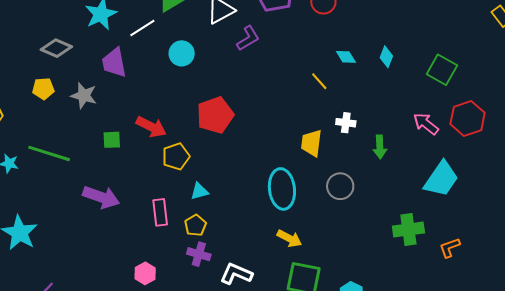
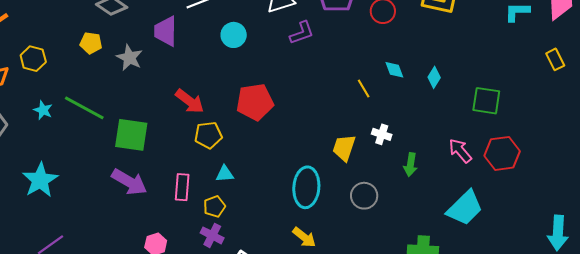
green square: (442, 70) -> (486, 101), turned -32
green square: (112, 140) -> (131, 135), moved, size x1.8
purple arrow: (101, 197) -> (129, 182), moved

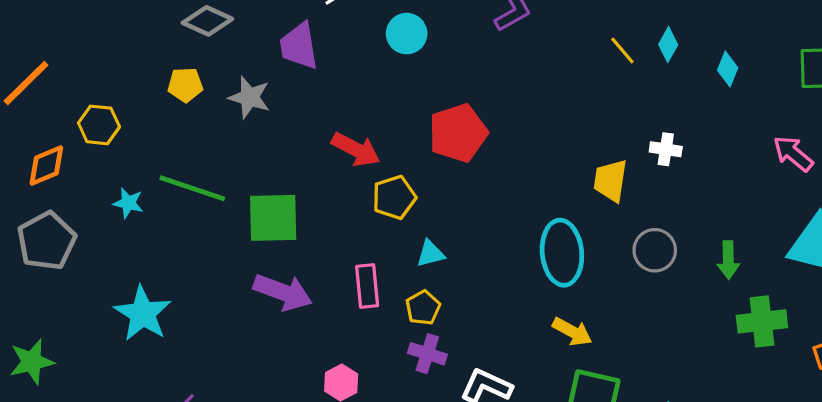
cyan diamond: (394, 70) -> (668, 45), turned 60
cyan diamond: (434, 77) -> (728, 69), moved
yellow line: (364, 89) -> (622, 51), moved
green arrow: (410, 165) -> (728, 260), moved

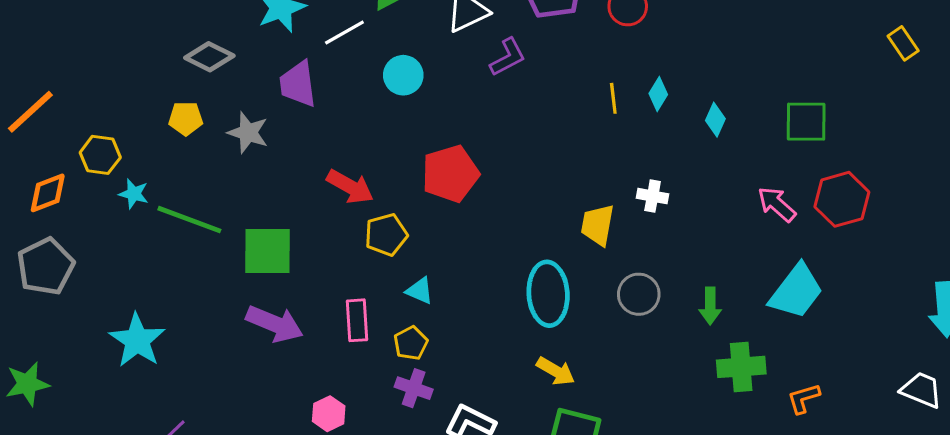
yellow line: (622, 51) -> (613, 98), turned 32
cyan star: (128, 203) -> (134, 194), moved
cyan triangle: (430, 254) -> (420, 291), turned 36

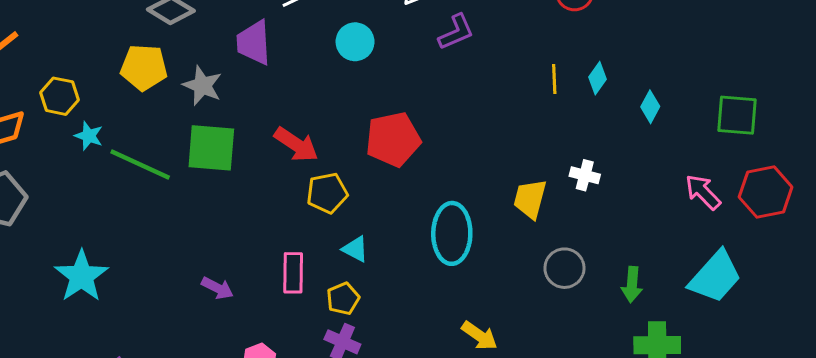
yellow pentagon: (186, 118) -> (144, 67), size x1.4
green square: (267, 251) -> (211, 148), moved
cyan ellipse: (548, 294) -> (452, 233), moved
purple arrow: (275, 324) -> (217, 288), moved, size x0.6

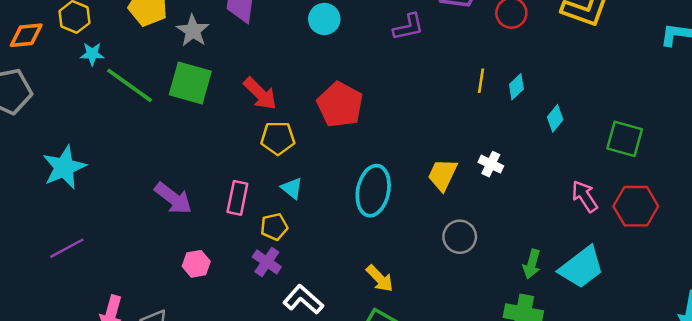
cyan star: (89, 136) -> (92, 54), turned -30
red pentagon: (393, 139) -> (340, 105), turned 30
green arrow: (632, 285) -> (532, 264), moved
purple arrow: (217, 288) -> (173, 198), size x1.5

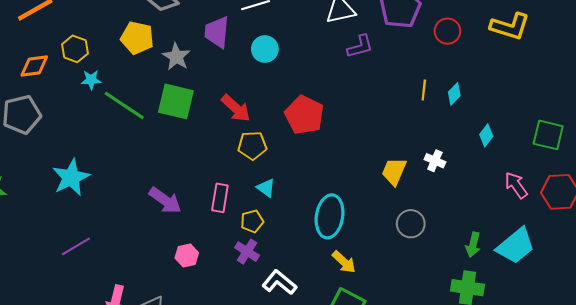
cyan circle: (324, 19) -> (265, 49), moved
cyan diamond: (555, 118) -> (486, 135), moved
cyan ellipse: (373, 191) -> (330, 216), moved

